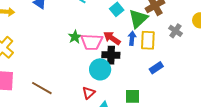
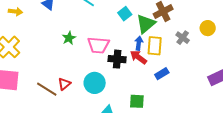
green star: (75, 37) -> (69, 38), moved
red arrow: (112, 38) -> (138, 57), moved
cyan circle: (100, 69) -> (95, 83), moved
red triangle: (89, 93) -> (64, 84), moved

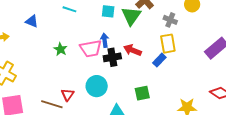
cyan square: (125, 14) -> (108, 11), turned -32
blue arrow: (139, 43) -> (105, 40), moved
yellow rectangle: (155, 46) -> (168, 44), moved

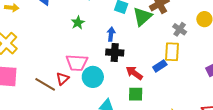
green star: (60, 49) -> (78, 23), moved
pink trapezoid: (91, 49) -> (77, 63), moved
red arrow: (132, 50) -> (134, 73), moved

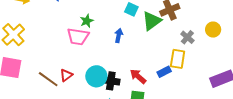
black cross: (115, 52) -> (111, 81), moved
pink trapezoid: (77, 63) -> (78, 37), moved

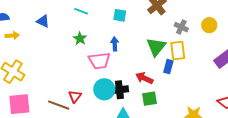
green triangle: (152, 21) -> (156, 47), moved
yellow circle: (213, 30) -> (209, 25), moved
pink trapezoid: (78, 37) -> (99, 61), moved
blue rectangle: (164, 72) -> (168, 67), turned -32

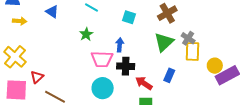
yellow circle: (209, 25) -> (215, 66), moved
green triangle: (156, 47) -> (164, 42), moved
yellow rectangle: (178, 51) -> (192, 51), moved
black cross: (119, 90) -> (126, 66), moved
red triangle: (75, 96) -> (37, 77), moved

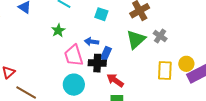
blue arrow: (120, 45) -> (92, 42), turned -88
yellow rectangle: (192, 51) -> (165, 70), moved
pink trapezoid: (102, 59) -> (74, 55), turned 70
blue rectangle: (169, 75) -> (106, 54), moved

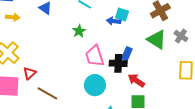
green triangle: (136, 39) -> (157, 40), turned -45
blue arrow: (92, 42) -> (114, 21), moved

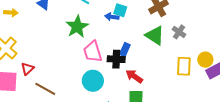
green star: (79, 31) -> (77, 27), size x1.6

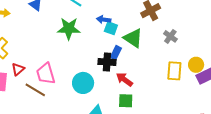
cyan square: (120, 10) -> (111, 28), moved
green star: (77, 27) -> (69, 29), turned 30
green triangle: (155, 35) -> (133, 38), moved
pink trapezoid: (93, 52) -> (46, 74), moved

